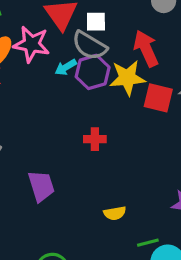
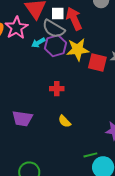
pink star: (31, 44) -> (16, 28), turned 30
red arrow: (146, 49) -> (74, 19), moved
purple trapezoid: (41, 186) -> (22, 119), turned 115
yellow semicircle: (115, 213) -> (65, 121), moved, turned 56

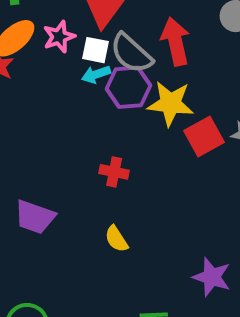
white square: (58, 14) -> (95, 50), moved
pink star: (16, 28) -> (59, 37), size x0.7
red square: (97, 62) -> (204, 137), turned 36

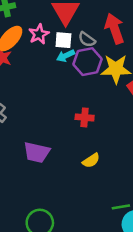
gray semicircle: (131, 53) -> (87, 39), size x0.6
yellow semicircle: (116, 239) -> (91, 161), turned -84

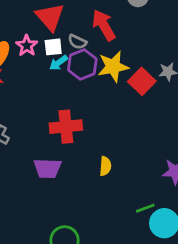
red cross: (85, 117) -> (66, 127), moved, size x1.6
yellow semicircle: (91, 161) -> (105, 166), turned -42

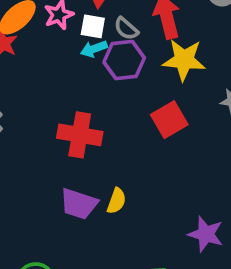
yellow star: (113, 67) -> (184, 60), moved
red square: (142, 81) -> (169, 120), moved
purple trapezoid: (48, 168) -> (79, 204), moved

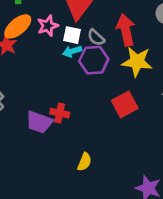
red cross: (80, 135) -> (60, 113), size x0.6
purple trapezoid: (79, 204) -> (39, 122), moved

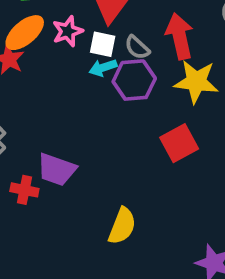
red cross: (60, 113) -> (24, 190), moved
yellow semicircle: (84, 162) -> (122, 226), size x1.4

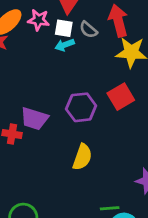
pink star: (68, 31) -> (39, 20), turned 30
purple hexagon: (134, 80) -> (81, 107), moved

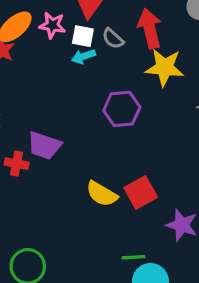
red square: (121, 97) -> (141, 192), moved
purple hexagon: (81, 107) -> (122, 109), moved
yellow semicircle: (82, 157) -> (102, 194), turned 100

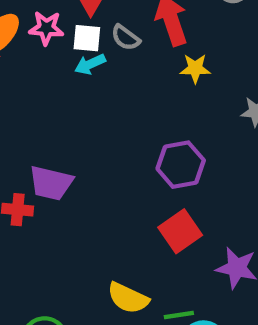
yellow star: (165, 68) -> (195, 68), size x0.6
purple hexagon: (122, 109) -> (181, 165), moved
yellow semicircle: (102, 194) -> (128, 298), moved

